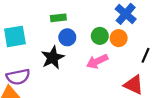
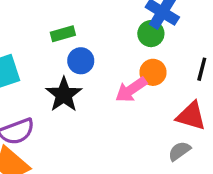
green circle: (100, 36) -> (151, 34), moved
orange circle: (119, 38) -> (153, 72), moved

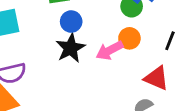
black star: (64, 95) -> (70, 48), moved

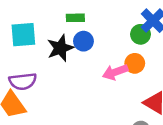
black star: (70, 48) -> (60, 48), moved

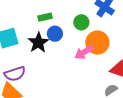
green circle: (140, 34) -> (81, 22), moved
orange circle: (135, 63) -> (97, 43), size x1.5

